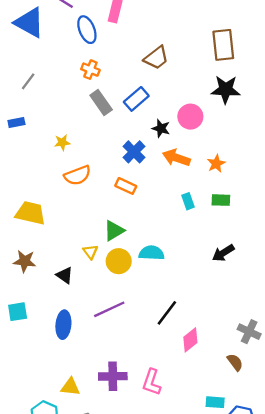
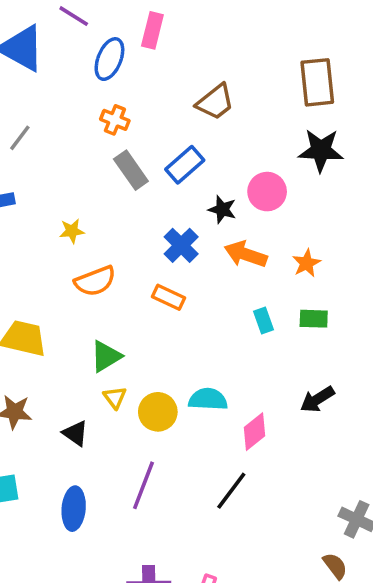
blue ellipse: (87, 30) -> (109, 59), turned 44
green triangle: (114, 231) -> (106, 356), moved
purple line: (109, 309) -> (143, 485), turned -44
pink diamond: (190, 340) -> (255, 432), moved

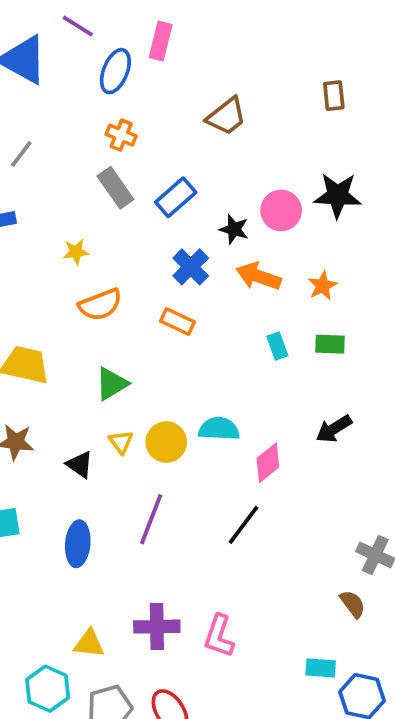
brown rectangle: (317, 82) -> (334, 96), size x0.6
black star: (321, 150) -> (338, 195), moved
blue rectangle: (185, 165) -> (176, 197), moved
gray rectangle: (131, 170) -> (115, 188), moved
yellow triangle: (115, 398) -> (121, 442), moved

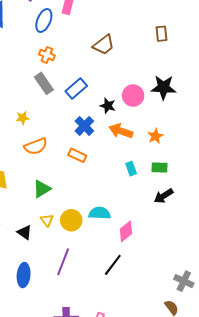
black arrow: (334, 429) -> (164, 196), moved

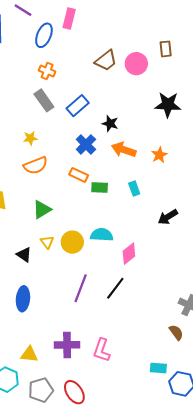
pink circle: (133, 96) -> (136, 64), moved
yellow star: (23, 118) -> (30, 138), moved
green rectangle: (159, 168) -> (100, 188), moved
purple line: (63, 262) -> (81, 288), moved

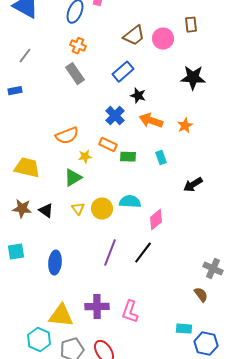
blue rectangle: (78, 106) -> (123, 72), moved
yellow star: (30, 138) -> (85, 157), moved
black triangle: (24, 255) -> (46, 211), moved
yellow triangle: (29, 354) -> (61, 316), size x1.5

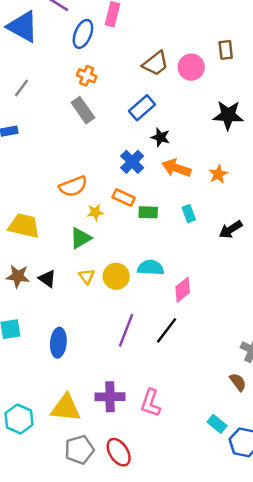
black arrow: (193, 185) -> (231, 230), moved
cyan rectangle: (184, 329) -> (217, 424), turned 35
cyan hexagon: (39, 340) -> (19, 419), moved

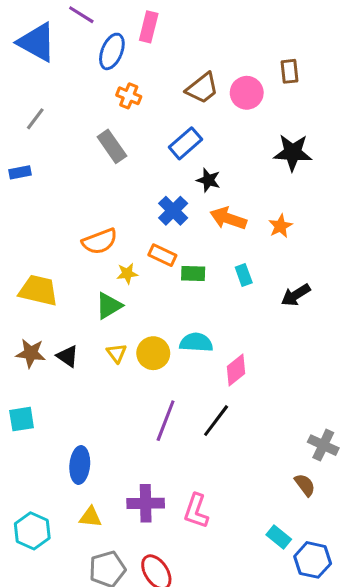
orange cross: (87, 76) -> (129, 96), moved
blue ellipse: (58, 343) -> (80, 465), moved
yellow triangle: (66, 408) -> (90, 517), size x0.6

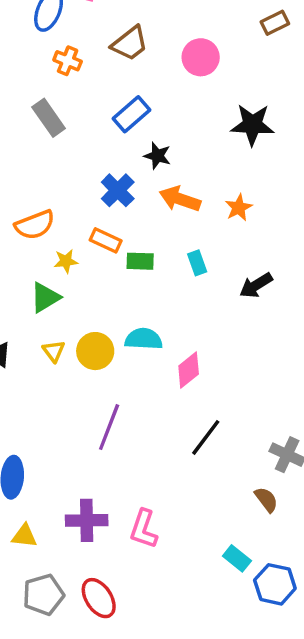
brown rectangle: (290, 71) -> (275, 23), moved, turned 70
brown trapezoid: (202, 88) -> (130, 43), moved
black line: (216, 421) -> (206, 437), moved

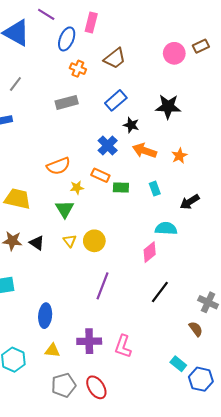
pink circle: (201, 57) -> (174, 53), moved
gray rectangle: (49, 118) -> (67, 102), turned -70
black star: (252, 125) -> (168, 107), moved
green triangle: (45, 297) -> (65, 209), turned -30
cyan semicircle: (144, 339) -> (166, 229), moved

